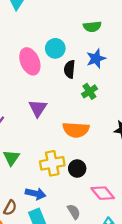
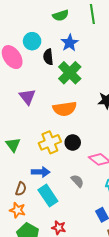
green cross: (89, 91) -> (70, 73), size x1.6

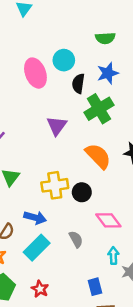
purple triangle: (27, 97) -> (57, 126), moved
orange semicircle: (65, 109) -> (98, 156), moved, turned -140
cyan rectangle: (48, 195) -> (37, 248), turned 65

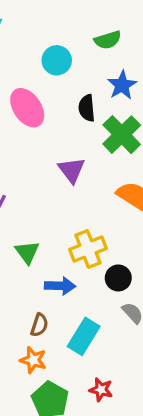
cyan circle: (64, 60) -> (57, 60), moved
black circle: (82, 192) -> (118, 278), moved
blue arrow: (35, 218) -> (60, 286), moved

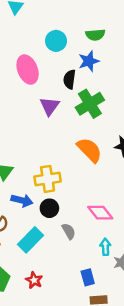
blue star: (122, 85) -> (89, 61), moved
purple triangle: (71, 170) -> (50, 106), moved
black circle: (118, 278) -> (49, 208), moved

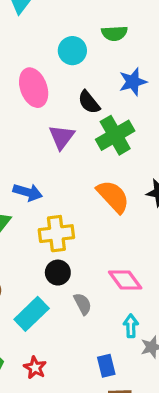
green semicircle: (95, 35) -> (114, 33), moved
blue star: (89, 61) -> (133, 82), moved
black semicircle: (69, 79) -> (89, 102), turned -48
blue arrow: (22, 200) -> (28, 192), moved

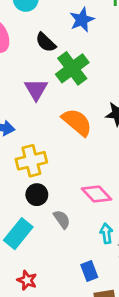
purple triangle: (62, 137) -> (36, 90), moved

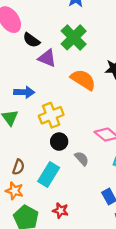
black semicircle: (46, 42) -> (31, 40), moved
purple triangle: (36, 90) -> (47, 58), turned -30

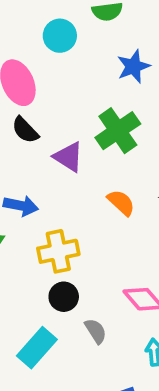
black semicircle: (31, 40) -> (25, 130), moved
orange semicircle: (83, 80) -> (121, 203), size x0.7

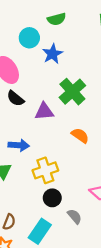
blue star: (133, 66) -> (53, 54), moved
purple triangle: (68, 157) -> (44, 112), turned -30

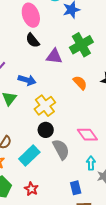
yellow cross: (45, 170) -> (45, 106), turned -30
gray semicircle: (75, 216) -> (61, 149), size x1.5

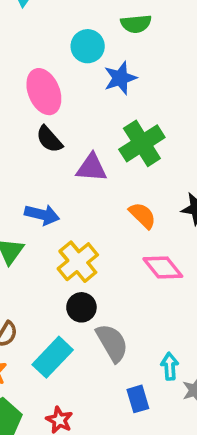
pink diamond: (87, 135) -> (163, 267), moved
blue rectangle: (76, 188) -> (138, 399), moved

